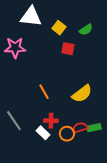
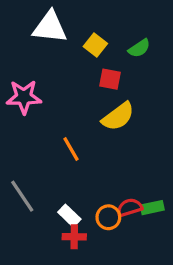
pink star: (15, 48) -> (24, 97), moved
yellow semicircle: (82, 94) -> (118, 117), moved
red cross: (51, 121) -> (74, 237), moved

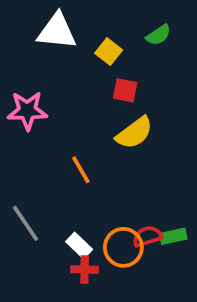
green semicircle: (139, 48) -> (158, 35), moved
orange circle: (108, 217) -> (123, 247), size x1.4

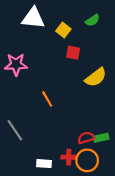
yellow semicircle: (134, 133) -> (96, 77), moved
white rectangle: (79, 245) -> (44, 164), moved, turned -40
orange circle: (123, 247) -> (87, 160), moved
red cross: (85, 270) -> (69, 157), moved

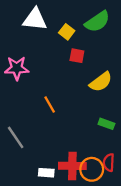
green semicircle: (92, 20) -> (97, 22), size x1.6
red semicircle: (86, 138) -> (109, 162), moved, turned -70
green rectangle: (101, 138) -> (106, 124), moved, turned 32
red cross: (69, 157) -> (72, 166), size x1.6

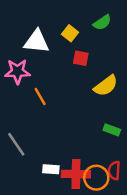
white triangle: (35, 19) -> (37, 42), moved
green semicircle: (97, 22) -> (102, 23), size x0.7
orange line: (50, 105) -> (40, 96), moved
white rectangle: (46, 173) -> (51, 169), moved

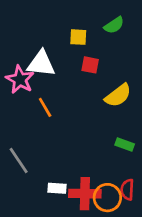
yellow square: (70, 33) -> (78, 37), turned -35
white triangle: (37, 42) -> (41, 64), moved
pink star: (18, 71) -> (20, 80), turned 30

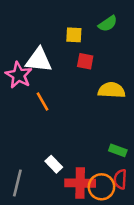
yellow semicircle: (118, 95) -> (112, 90), turned -140
green rectangle: (125, 145) -> (118, 150), moved
gray line: (19, 160) -> (17, 183), moved, turned 48
white rectangle: (57, 188) -> (54, 164), moved, turned 42

